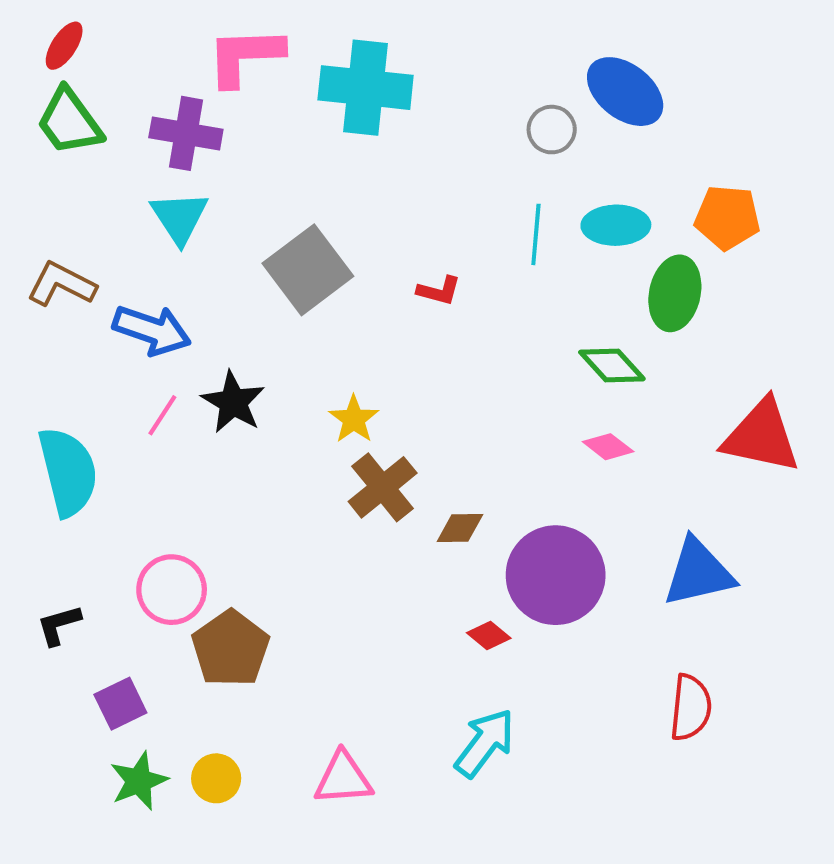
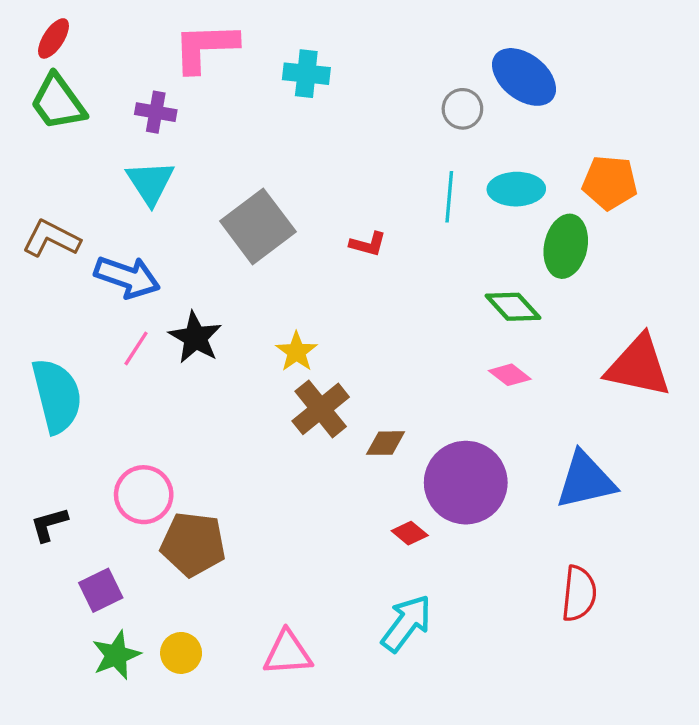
cyan cross: (366, 88) -> (306, 74), size x0.6
purple cross: (186, 133) -> (156, 112), size x0.7
brown pentagon: (231, 649) -> (193, 544), turned -30

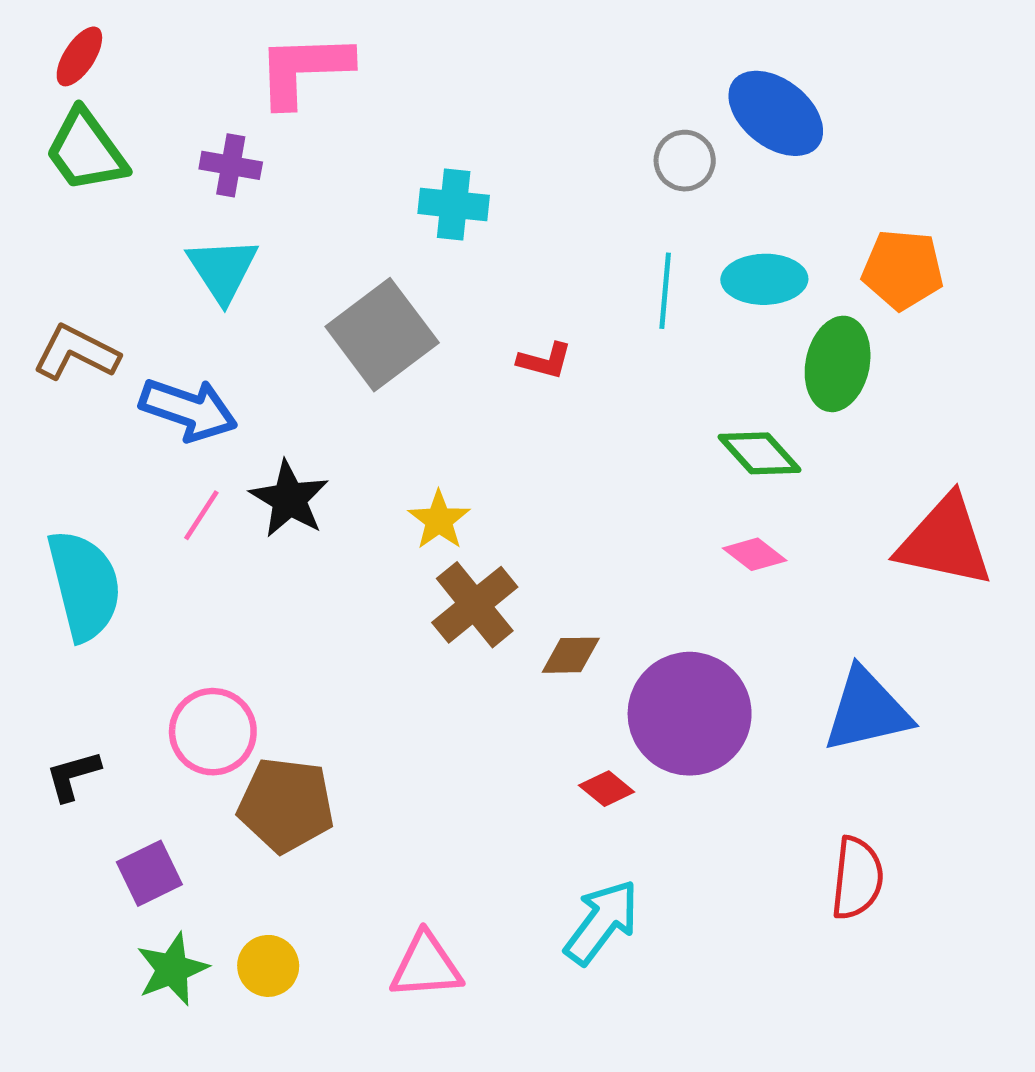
cyan cross: (306, 74) -> (454, 204), moved

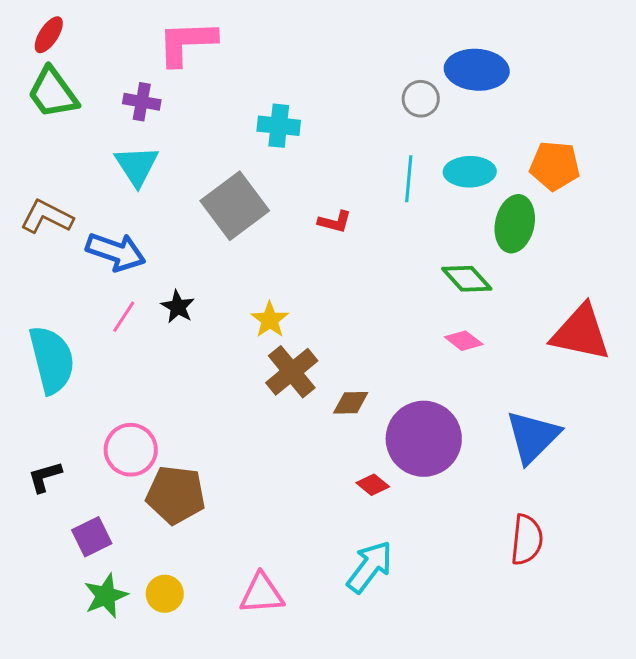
blue ellipse: (776, 113) -> (477, 70), turned -34
black star: (289, 499) -> (178, 307), size x0.7
blue triangle: (867, 710) -> (533, 437), turned -32

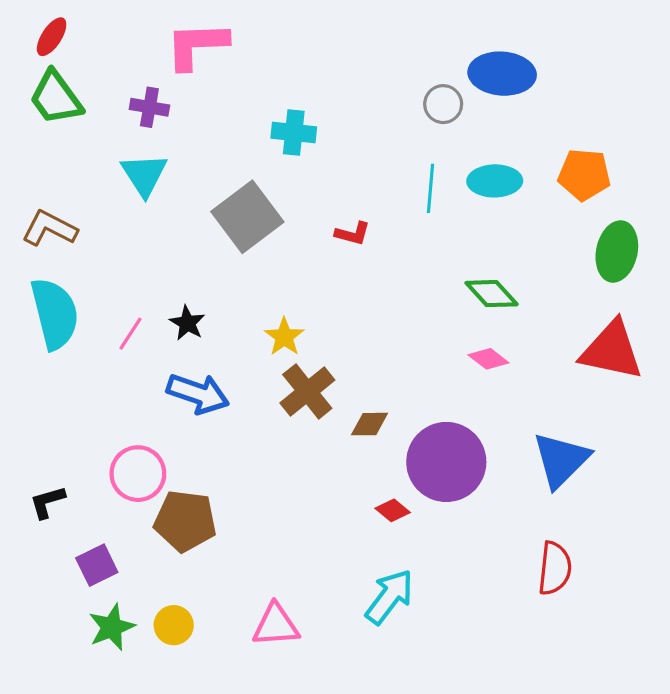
green ellipse: (515, 224) -> (617, 251), moved
blue arrow: (116, 252) -> (198, 394), moved
cyan semicircle: (52, 360) -> (55, 314), moved

